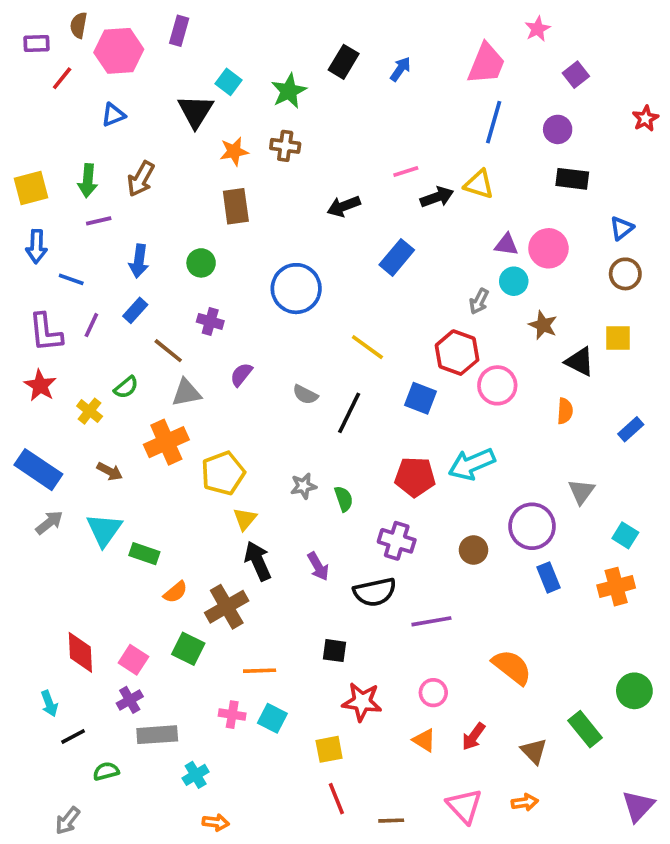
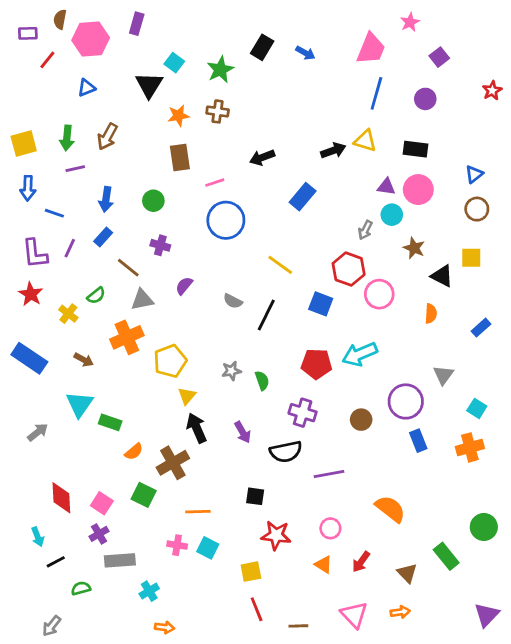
blue arrow: (400, 69) -> (305, 53), turned 84
pink line: (406, 171) -> (215, 183), moved
black rectangle: (572, 179) -> (415, 149), moved
gray arrow: (49, 523) -> (38, 432), moved

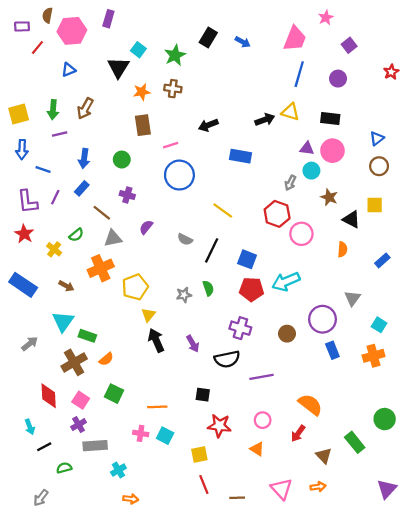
blue rectangle: (303, 197) -> (240, 156), turned 60
blue square: (321, 304) -> (247, 259), moved
green semicircle: (262, 381) -> (208, 288), moved
brown cross: (173, 463) -> (74, 362), moved
red arrow: (361, 562) -> (298, 433), moved

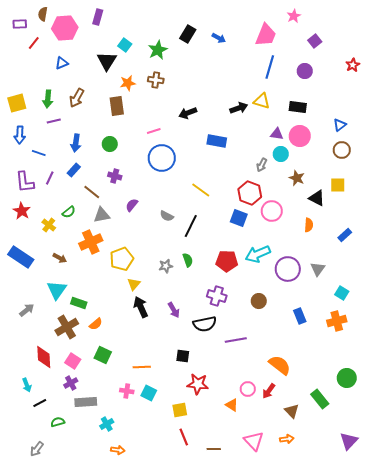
brown rectangle: (143, 125) -> (117, 106), moved
blue square: (247, 259) -> (239, 218), moved
purple circle: (322, 319) -> (288, 269), moved
pink circle: (263, 420) -> (248, 389), moved

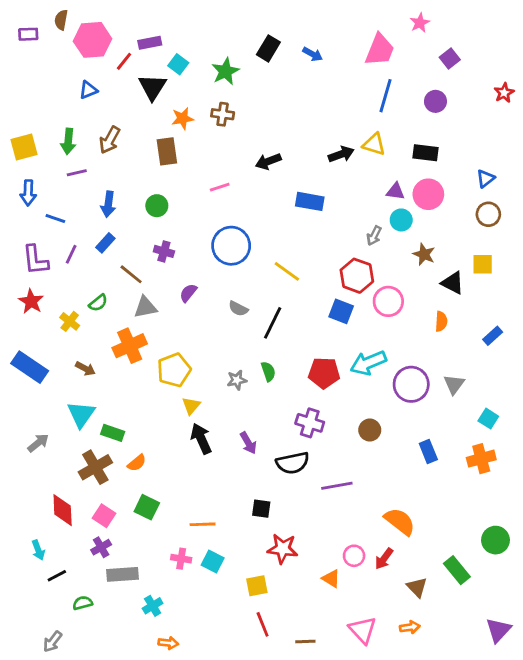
purple rectangle: (98, 17) -> (150, 43), moved, turned 63
red line: (34, 43) -> (124, 61), moved
blue circle: (162, 158) -> (231, 246), moved

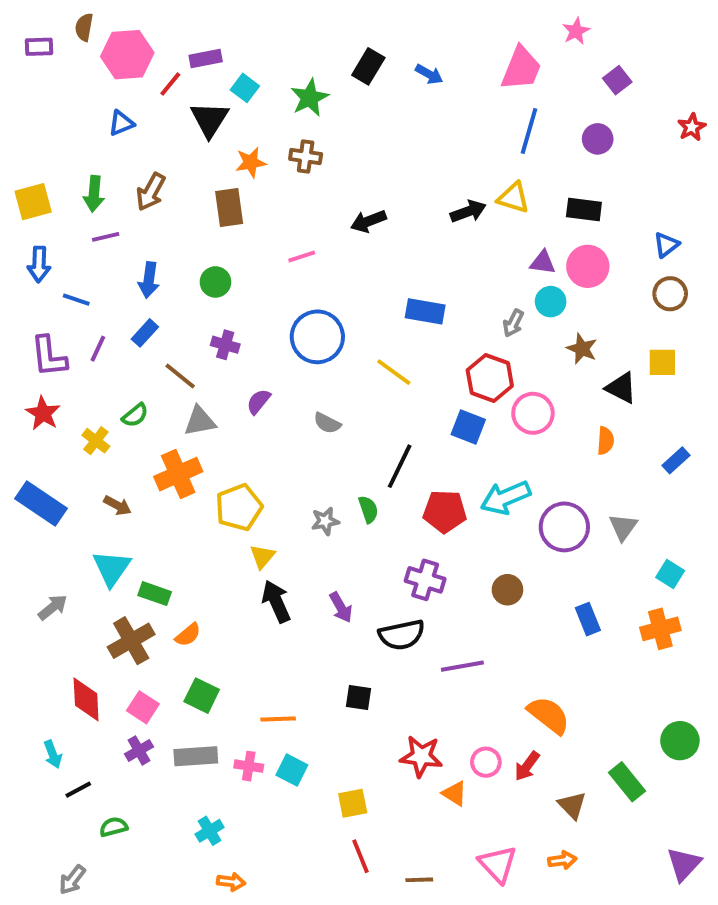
blue rectangle: (310, 201) -> (425, 311), moved
black line: (273, 323) -> (400, 466), moved
red star: (283, 549) -> (421, 756), moved
gray rectangle: (123, 574) -> (196, 756), moved

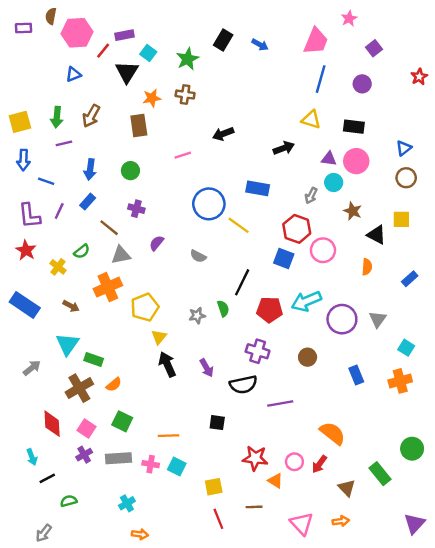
black arrow: (468, 211) -> (284, 148), moved
blue circle: (317, 337) -> (209, 204), moved
brown line: (419, 880) -> (254, 507), moved

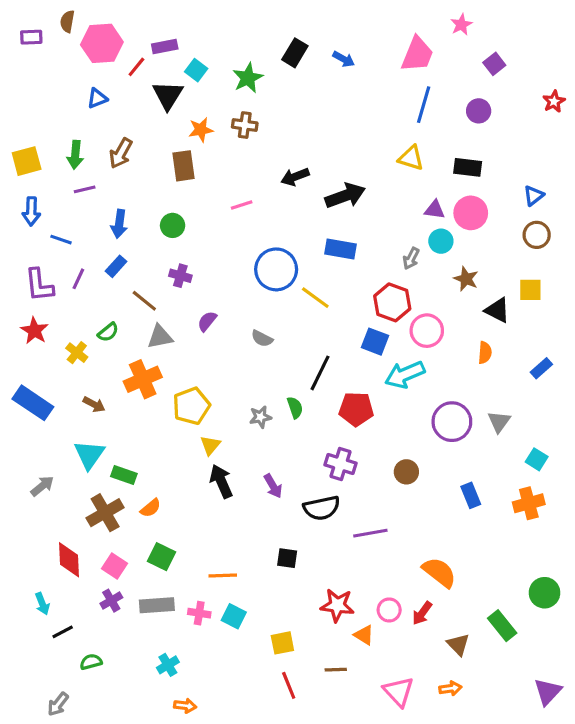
black arrow: (284, 148) -> (345, 196), moved, size x1.4
cyan arrow: (306, 301) -> (405, 375), moved

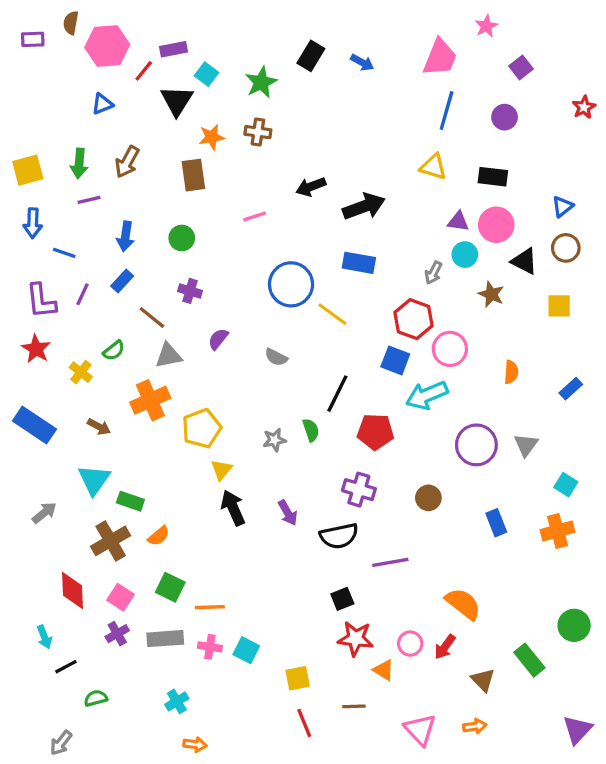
black triangle: (497, 310) -> (524, 261), moved
black square: (287, 558) -> (342, 599), moved, turned -30
orange line: (223, 575) -> (210, 607), moved

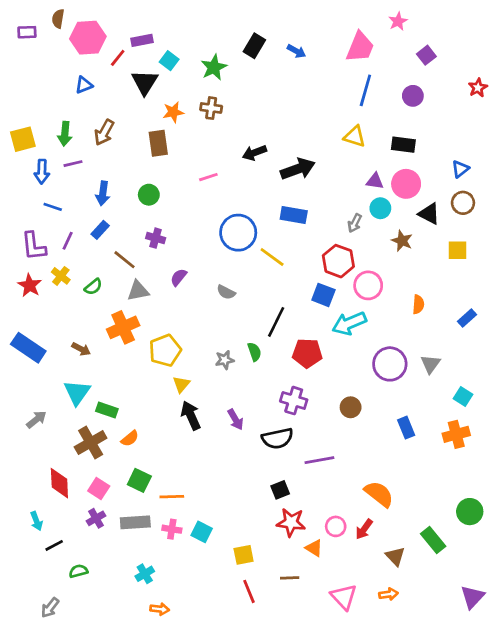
blue arrow: (33, 223) -> (42, 172), moved
yellow cross: (81, 372) -> (61, 276), moved

